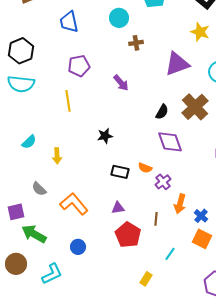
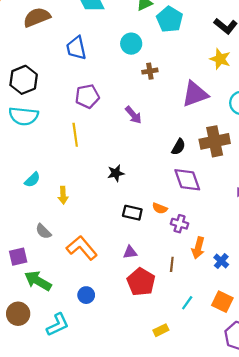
brown cross: (195, 107) -> (215, 141), turned 32
purple cross: (163, 182) -> (180, 224), turned -35
orange square: (202, 239) -> (222, 302), moved
yellow rectangle: (146, 279) -> (161, 330), turned 32

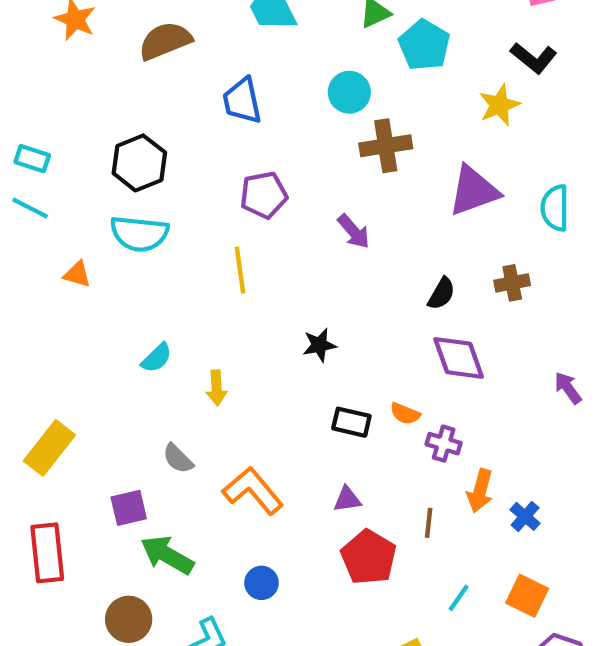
yellow star: (220, 59) -> (499, 105), moved, turned 30
brown cross: (150, 71) -> (386, 146), size x1.6
brown cross: (215, 141) -> (512, 283), size x0.6

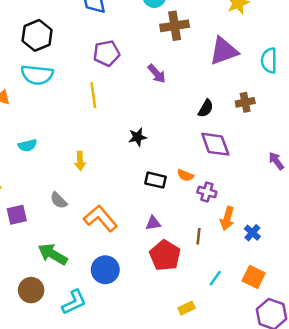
cyan semicircle: (157, 358) -> (28, 145), moved, turned 30
purple square: (129, 508) -> (17, 215), moved
blue circle: (261, 583) -> (105, 270), size x1.5

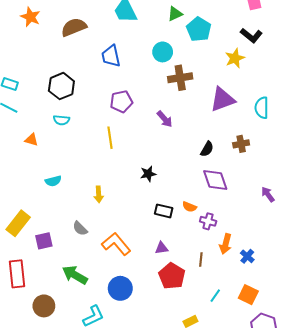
cyan semicircle: (37, 75) -> (61, 120), size x0.6
brown circle: (31, 290) -> (44, 306), moved

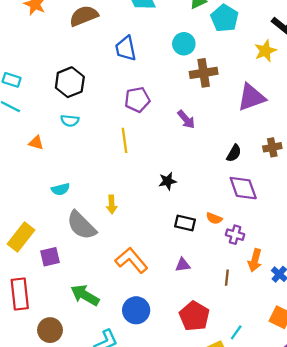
gray semicircle: (80, 228) -> (81, 225), moved, size x1.8
red pentagon: (172, 276) -> (194, 316), moved
cyan line: (215, 296) -> (236, 332), moved

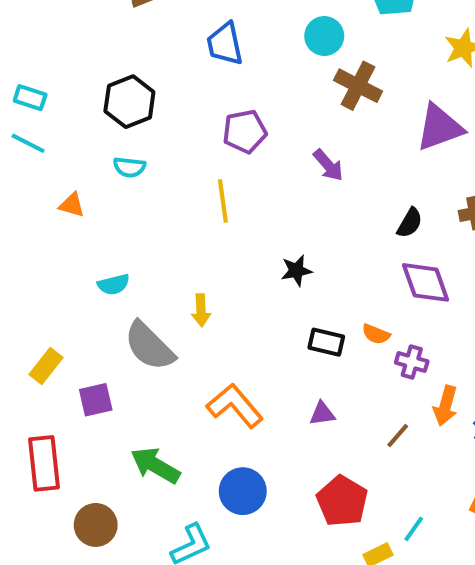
brown cross: (204, 73) -> (358, 86), turned 36
yellow rectangle: (21, 237) -> (46, 366), size x0.7
brown line: (227, 278) -> (398, 436), turned 35

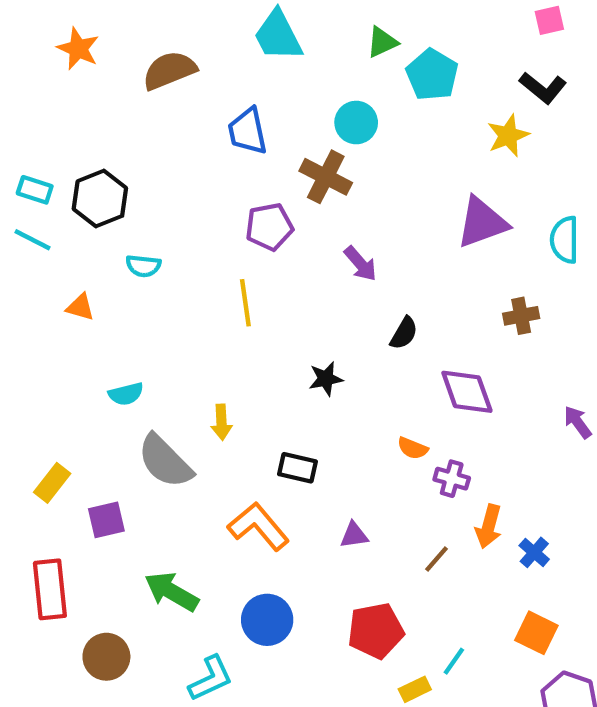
brown cross: (358, 86) -> (326, 177), moved
black hexagon: (129, 102) -> (100, 199), moved
black semicircle: (410, 223) -> (404, 333), moved
black rectangle: (326, 342) -> (298, 468), moved
red pentagon: (342, 501) -> (376, 631), turned 30

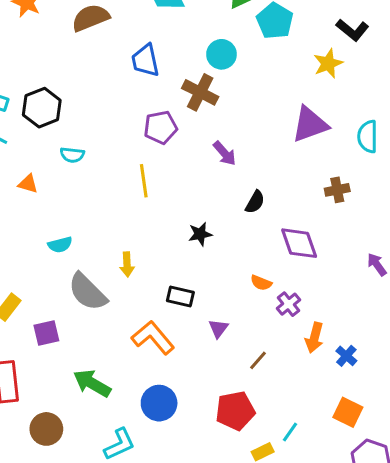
purple cross: (452, 479) -> (288, 304), turned 35
purple triangle: (354, 535) -> (218, 328), moved, turned -45
brown line: (436, 559) -> (258, 360), moved

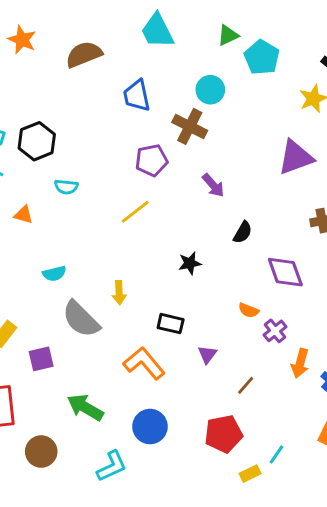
yellow line: (144, 181) -> (135, 212), turned 60

